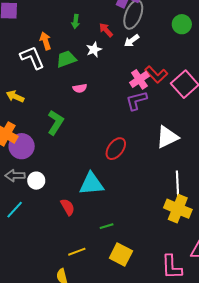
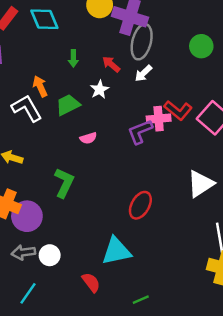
pink cross: (139, 79) -> (159, 119), turned 36
purple L-shape: (136, 101) -> (140, 132), moved

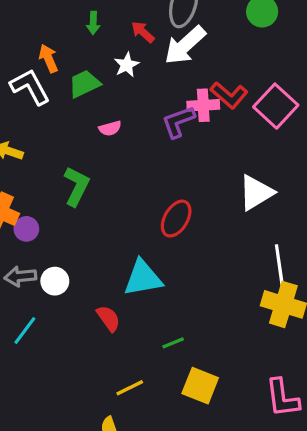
white arrow: (143, 73) -> (185, 45), size x1.8
purple circle: (27, 216) -> (26, 229), size x0.6

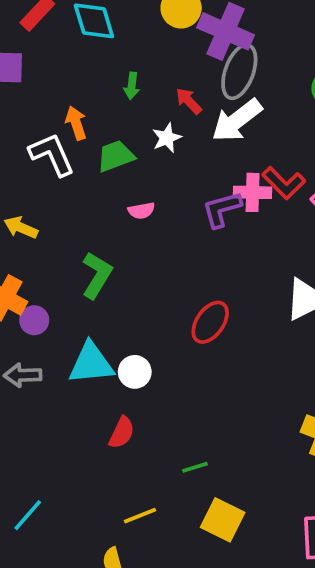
cyan triangle: (143, 278) -> (91, 363), moved
white circle: (55, 281) -> (135, 372), moved
red semicircle: (108, 318) -> (122, 433), turned 56
cyan line: (25, 330) -> (28, 515), moved

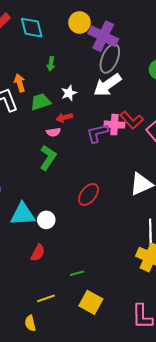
red arrow: (189, 101) -> (64, 118), moved, turned -63
green L-shape: (97, 275) -> (48, 158), moved

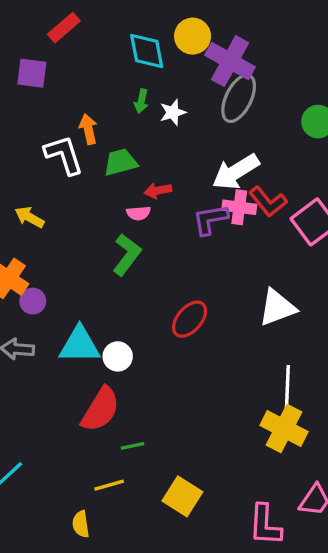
cyan diamond: (32, 28) -> (147, 51), moved
white arrow: (107, 85) -> (236, 172), moved
white star: (69, 93) -> (173, 112), moved
red semicircle: (38, 253) -> (100, 409), size x1.6
green line: (77, 273) -> (133, 446), moved

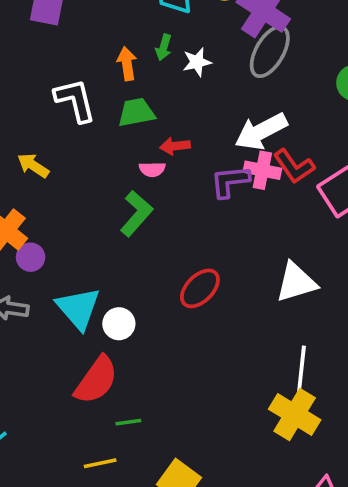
orange arrow: (88, 129) -> (127, 64), moved
cyan triangle: (80, 345) -> (78, 308), turned 45

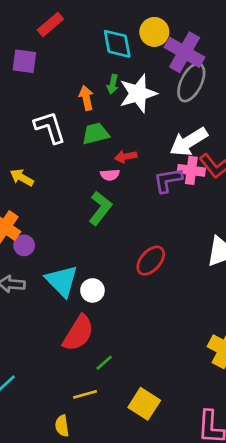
white star: (197, 62) -> (138, 93), size x1.8
green line: (128, 422) -> (104, 363), turned -30

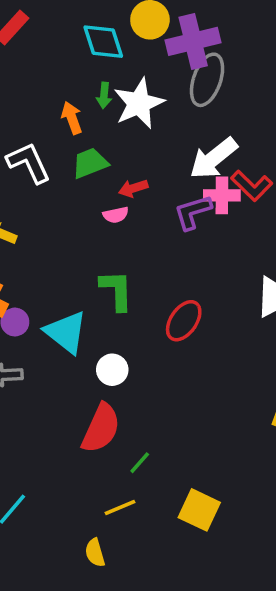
purple cross: (185, 52) -> (193, 41), turned -36
green L-shape: (100, 208) -> (117, 290), moved, turned -32
cyan triangle: (62, 281) -> (66, 332), moved

